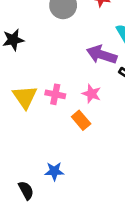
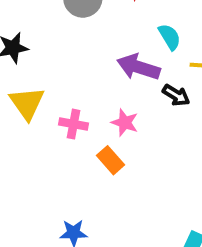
yellow triangle: (25, 97) -> (27, 103), moved

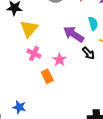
yellow triangle: (27, 103) -> (29, 29), moved

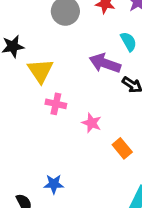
pink star: (59, 60) -> (92, 123), moved
orange rectangle: (47, 76) -> (122, 148), moved

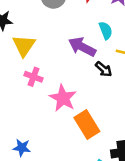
pink star: (92, 123) -> (63, 98), size x1.5
orange rectangle: (122, 148) -> (87, 124), size x1.5

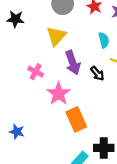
yellow triangle: (24, 46) -> (56, 36), moved
purple arrow: (82, 47) -> (73, 63), moved, turned -145

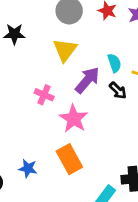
cyan semicircle: (104, 40) -> (114, 63), moved
purple arrow: (73, 63) -> (87, 80), turned -115
orange rectangle: (76, 119) -> (69, 159), moved

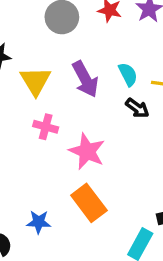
yellow triangle: (65, 50) -> (35, 81), moved
purple arrow: (87, 80) -> (85, 79), moved, turned 120

